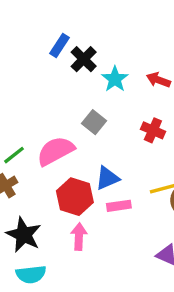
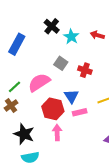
blue rectangle: (60, 46) -> (17, 44), moved, size x1.5
red cross: (153, 130) -> (85, 70), moved
blue triangle: (107, 178) -> (71, 96), turned -35

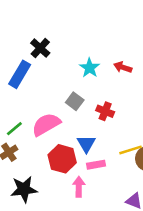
black cross: (52, 26) -> (40, 48), moved
pink arrow: (57, 132) -> (79, 187), moved
black star: (24, 134) -> (24, 189), turned -30

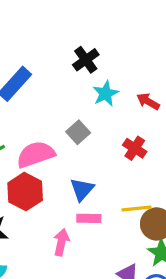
black cross: (40, 48) -> (86, 60), moved
red cross: (105, 111) -> (135, 148), moved
red hexagon: (62, 159) -> (25, 192), moved

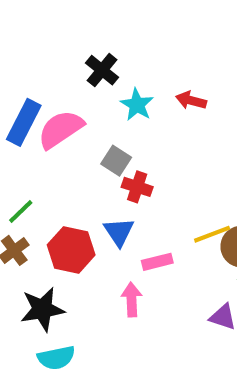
red cross: (135, 148) -> (137, 187), moved
pink semicircle: (36, 154) -> (61, 129), moved
blue triangle: (82, 189) -> (119, 232), moved

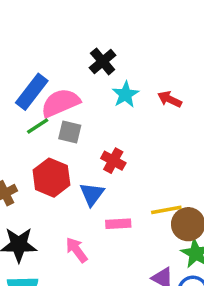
gray square: (116, 161) -> (70, 132), moved, turned -30
green line: (21, 211) -> (38, 126), moved
red hexagon: (71, 250) -> (51, 178), moved
pink arrow: (132, 300) -> (77, 250), moved, turned -44

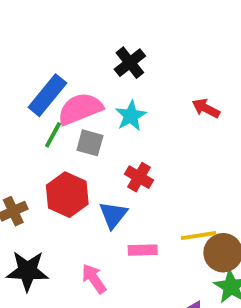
cyan star: (125, 95) -> (131, 116), moved
green line: (38, 126) -> (53, 135), turned -30

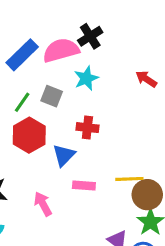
pink semicircle: (80, 109) -> (61, 50), moved
green line: (53, 135) -> (22, 102), moved
red cross: (139, 177) -> (87, 128), turned -30

